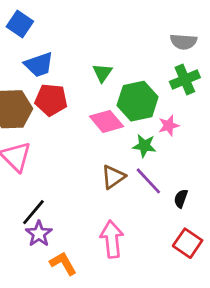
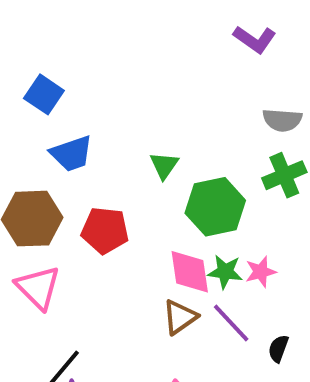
red pentagon: (51, 100) -> (105, 230), moved
pink diamond: (106, 121) -> (190, 272), moved, turned 32
pink star: (169, 125) -> (261, 272), moved

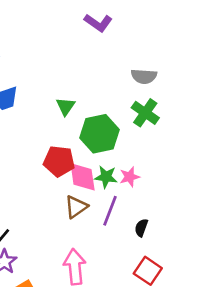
purple L-shape: (255, 39) -> (98, 23), moved
green cross: (284, 175) -> (145, 113), turned -32
red pentagon: (105, 230) -> (59, 161), moved
purple line: (231, 323) -> (110, 211), turned 64

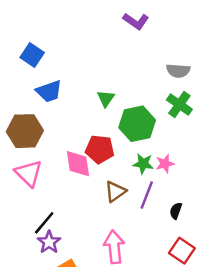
pink diamond: (83, 177) -> (78, 164), moved

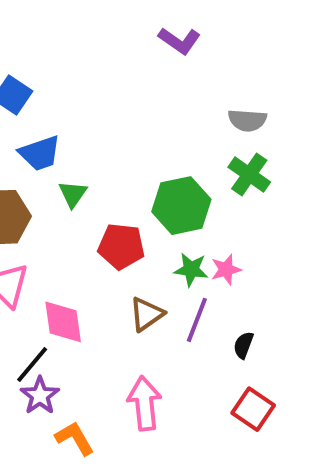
green triangle: (106, 98) -> (73, 194), moved
pink diamond: (78, 164) -> (63, 322), moved

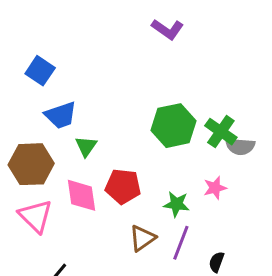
gray semicircle: (247, 120) -> (240, 146), moved
green hexagon: (181, 206) -> (173, 126), moved
pink star: (226, 270) -> (215, 188), moved
pink diamond: (63, 322) -> (82, 195), moved

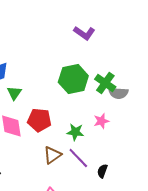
purple L-shape: (168, 29) -> (84, 33), moved
purple line: (181, 243) -> (78, 158), turned -65

